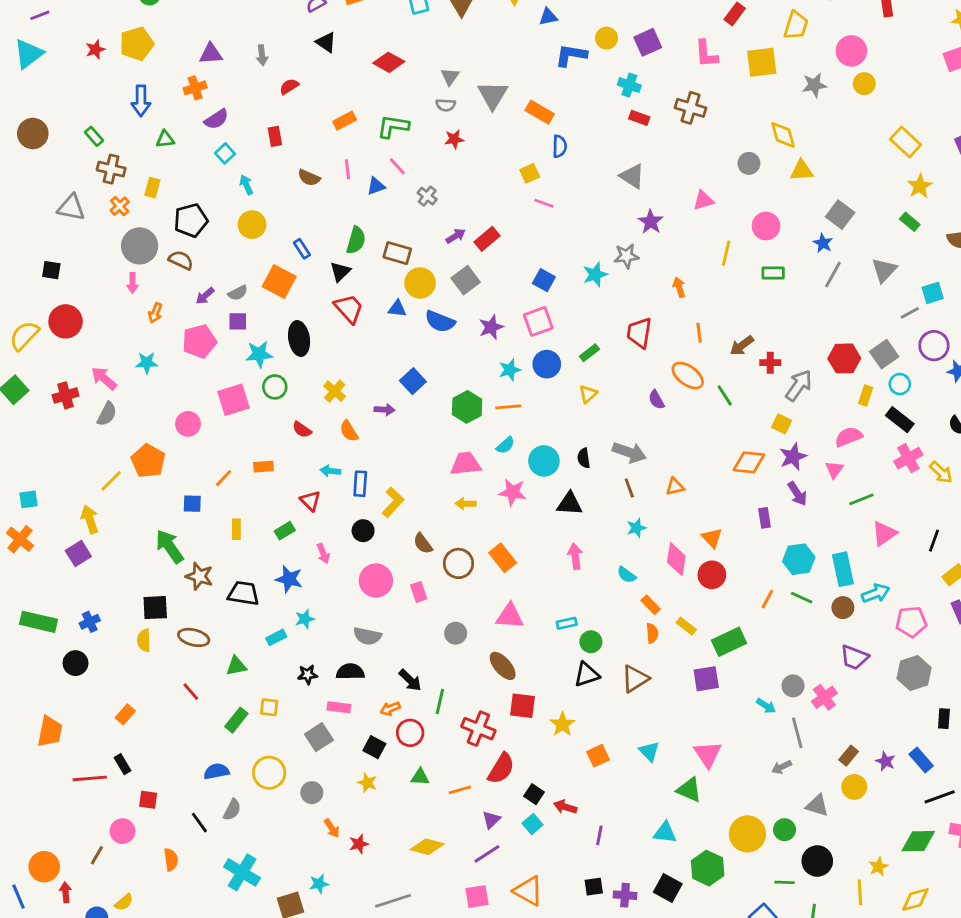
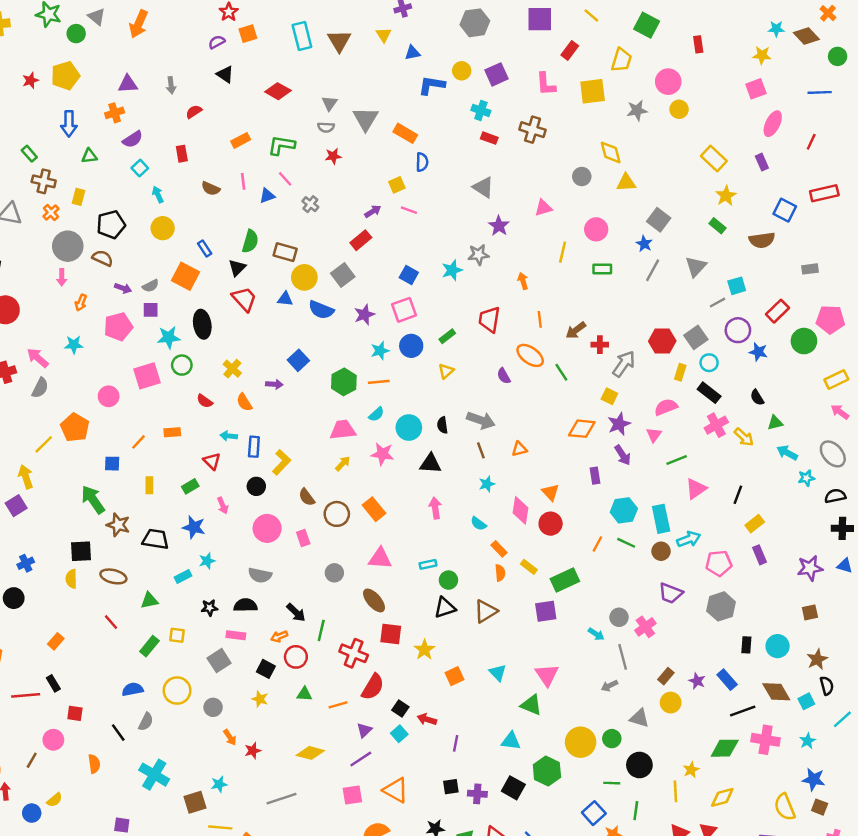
purple arrow: (456, 236) -> (373, 211), moved
purple arrow: (205, 296) -> (123, 288), turned -119
yellow arrow: (466, 504) -> (343, 464), turned 133

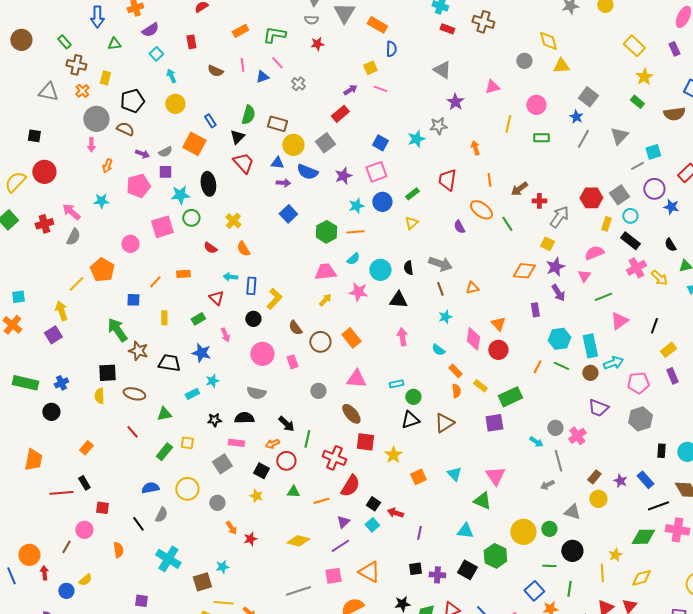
purple arrow: (274, 384) -> (283, 183), moved
gray line: (282, 799) -> (298, 591), moved

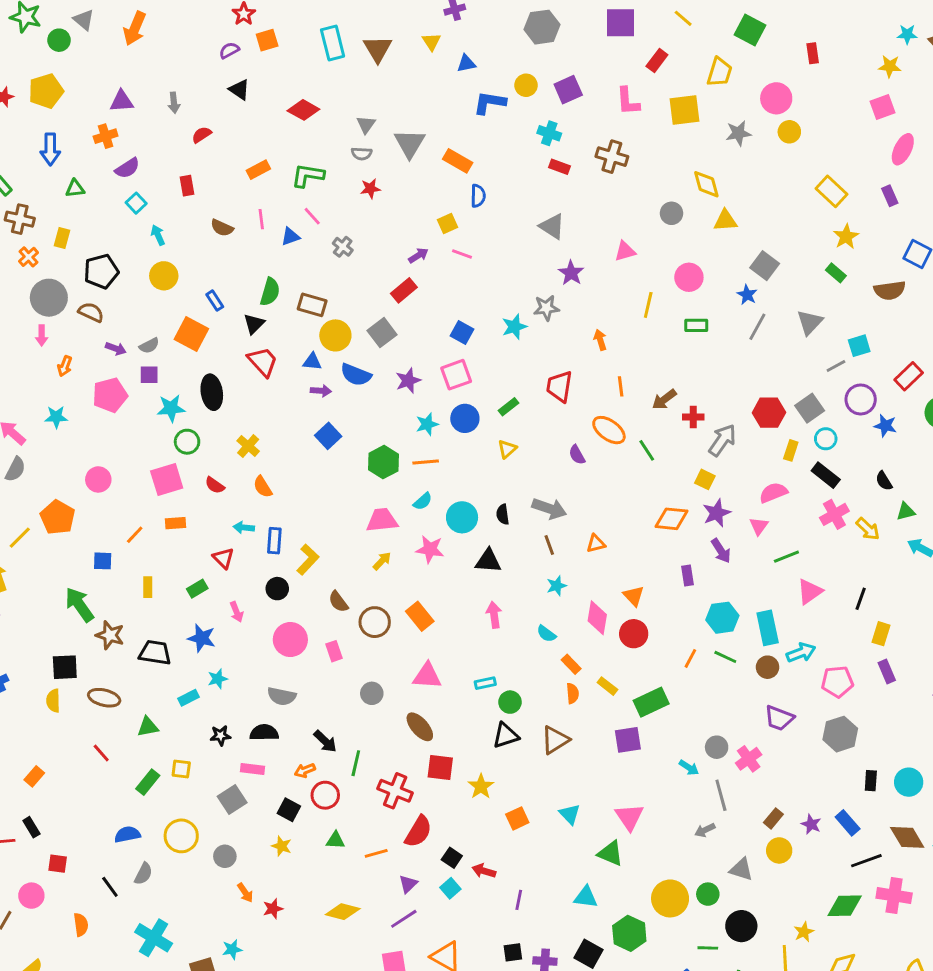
pink square: (162, 227) -> (167, 479), moved
yellow rectangle: (668, 350) -> (881, 634), turned -35

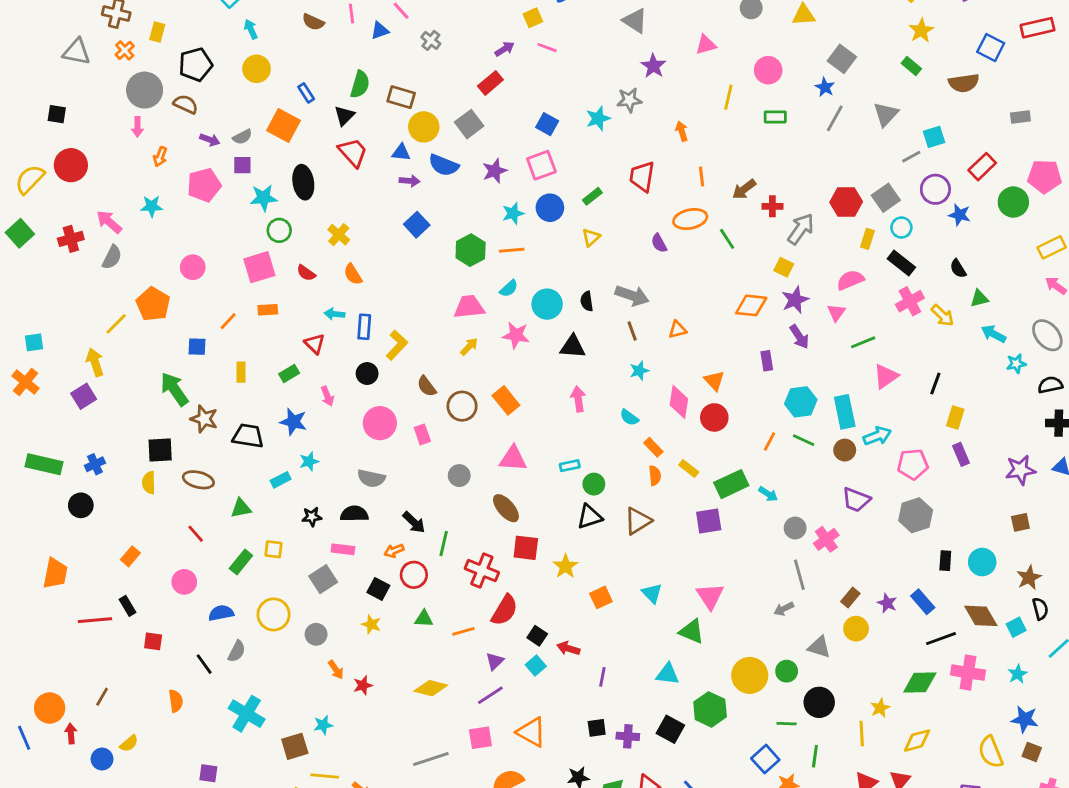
orange ellipse: (609, 430) -> (690, 219), turned -48
cyan arrow: (689, 768) -> (768, 494), moved
pink circle: (31, 896) -> (184, 582), moved

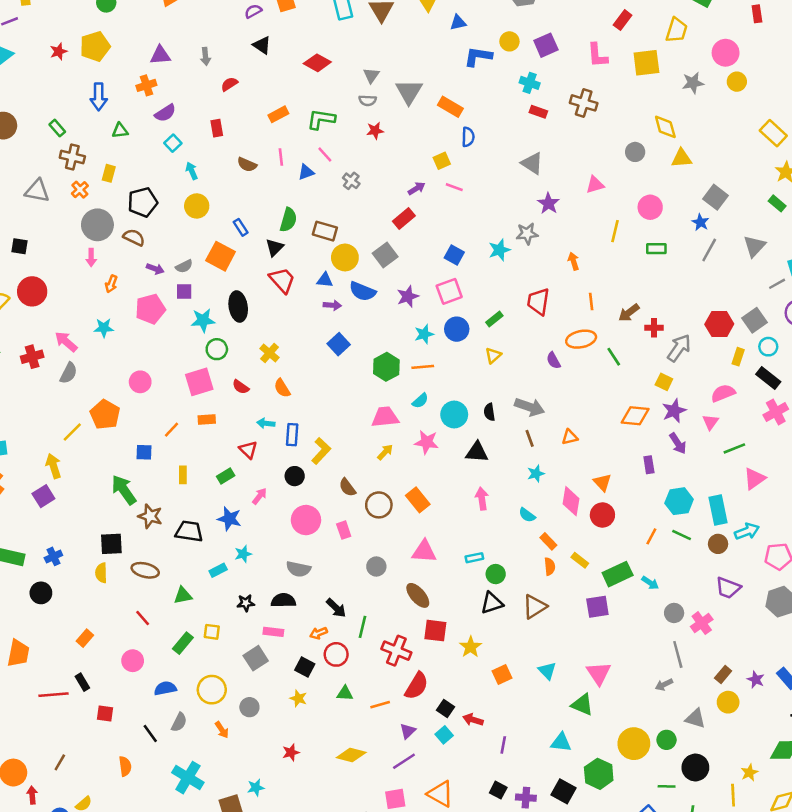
pink arrow: (327, 396) -> (260, 496), turned -120
orange arrow: (336, 670) -> (222, 730), moved
black square: (597, 728) -> (498, 790), turned 36

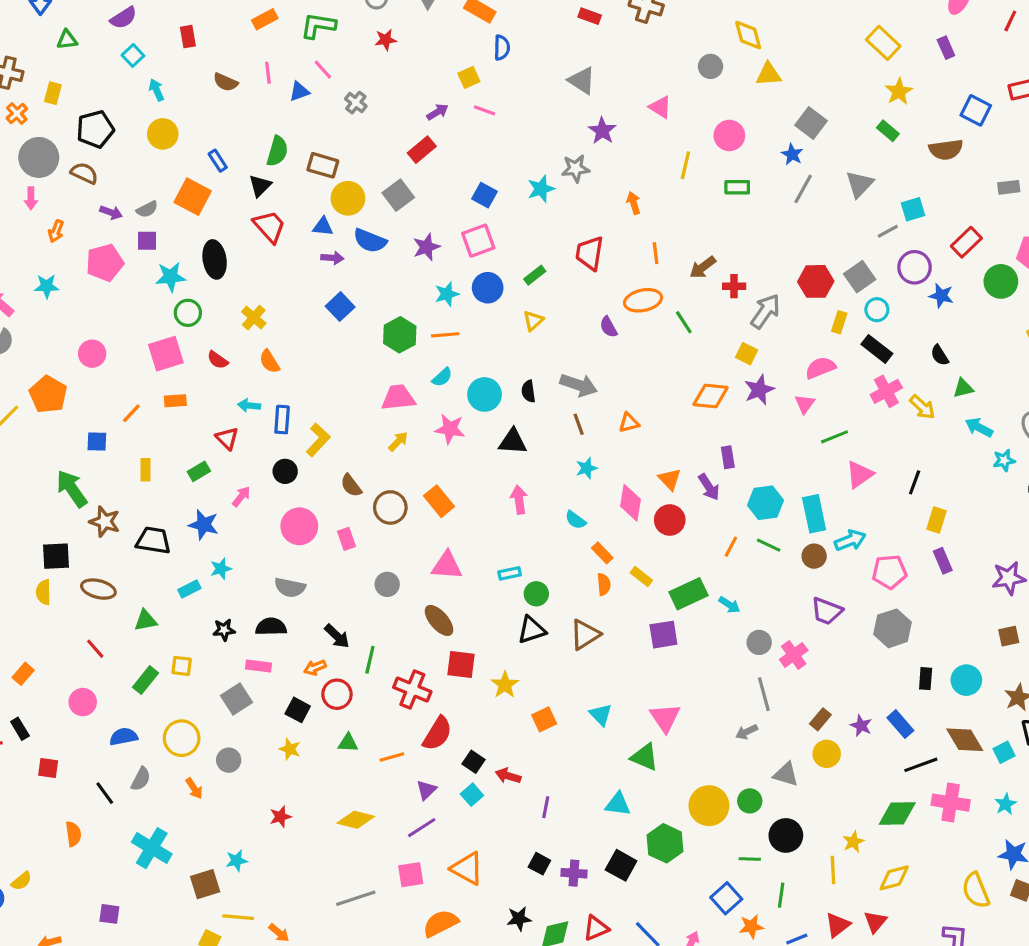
pink triangle: (595, 185) -> (660, 107), turned 48
purple arrow: (678, 443) -> (709, 487), moved

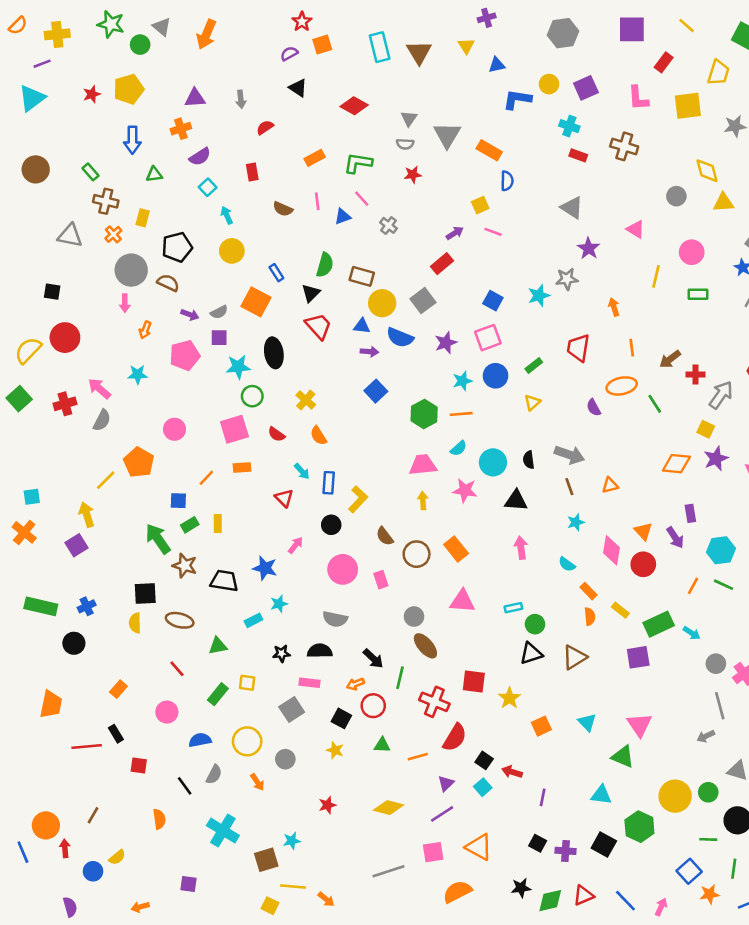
cyan arrow: (249, 405) -> (302, 471), turned -138
yellow arrow: (398, 442) -> (423, 501), turned -48
green rectangle: (199, 471) -> (190, 525), moved
brown ellipse: (439, 620) -> (425, 646), moved

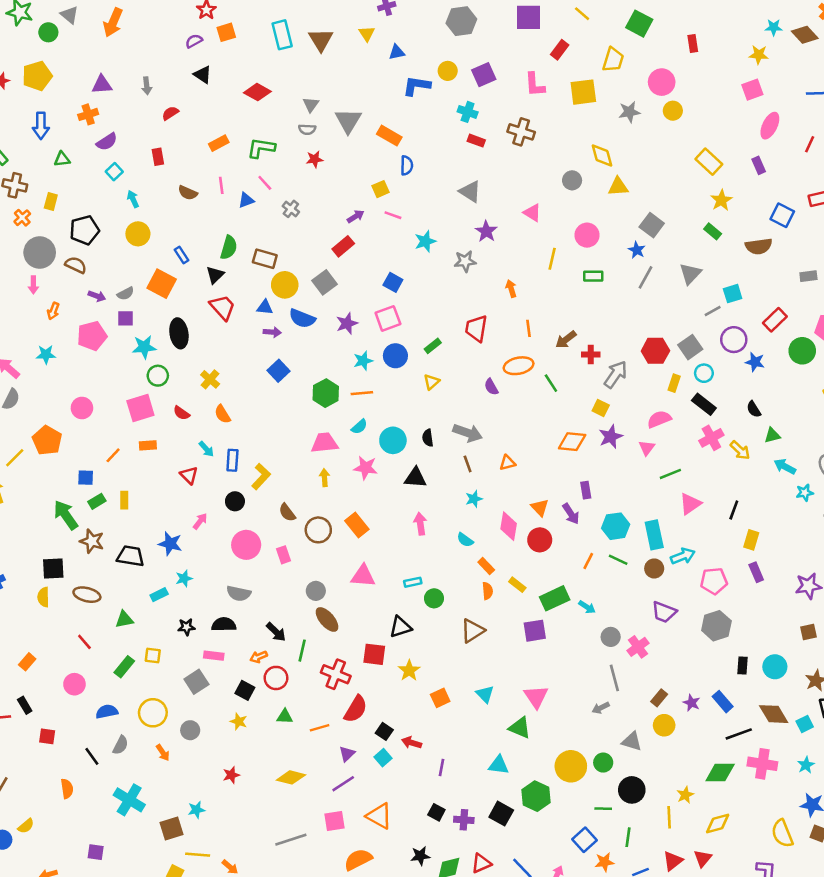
cyan star: (539, 296) -> (425, 241), moved
black triangle: (531, 653) -> (400, 627), moved

